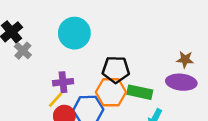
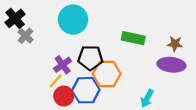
black pentagon: (116, 70) -> (90, 58), moved
purple cross: (63, 82) -> (63, 65), turned -30
green rectangle: (140, 92) -> (133, 38), moved

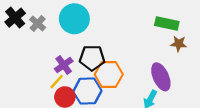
gray cross: (25, 36) -> (38, 24), moved
green rectangle: (133, 38) -> (167, 24), moved
purple ellipse: (171, 65) -> (161, 77), moved, turned 60

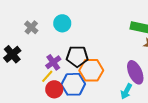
black cross: (15, 18) -> (12, 54), moved
cyan circle: (74, 19) -> (62, 23), size x0.7

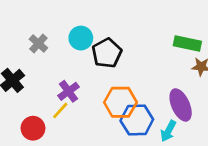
black pentagon: (77, 56) -> (107, 53), moved, turned -30
blue hexagon: (73, 84) -> (137, 120), moved
red circle: (54, 89) -> (33, 128), moved

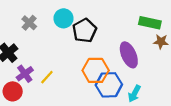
purple cross: (69, 91) -> (25, 74), moved
purple ellipse: (181, 105) -> (129, 55), moved
red circle: (33, 128) -> (13, 91), moved

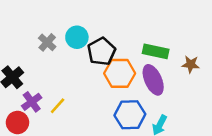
gray cross: (29, 23) -> (47, 42), moved
green rectangle: (150, 23) -> (156, 51), moved
orange hexagon: (96, 70) -> (120, 73), moved

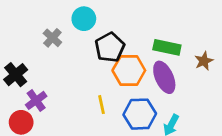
cyan circle: (77, 37) -> (84, 19), moved
brown star: (191, 64) -> (204, 61), turned -30
yellow line: (58, 106) -> (102, 105), moved, turned -54

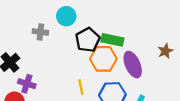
gray cross: (52, 38) -> (40, 32), turned -35
green rectangle: (167, 47) -> (112, 40), moved
purple cross: (36, 100) -> (27, 84), turned -36

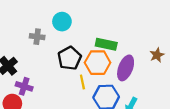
black pentagon: (88, 40) -> (70, 58), moved
purple ellipse: (133, 65) -> (126, 68), turned 45
yellow line: (81, 87) -> (82, 82), moved

